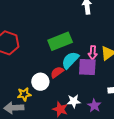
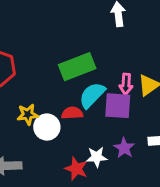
red semicircle: (57, 72) -> (72, 113), turned 32
yellow star: (24, 94) -> (28, 115), moved
purple star: (94, 106) -> (124, 148), moved

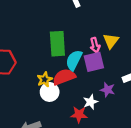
green rectangle: (77, 67) -> (57, 44), turned -55
red semicircle: (72, 113) -> (64, 77), size x1.5
yellow star: (28, 115) -> (45, 79), moved

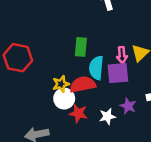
green rectangle: (57, 44) -> (81, 47), size x0.7
cyan semicircle: (74, 60) -> (96, 68), turned -30
red star: (79, 114) -> (78, 113), moved

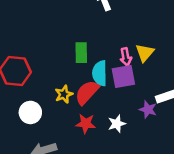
red semicircle: (83, 84) -> (87, 92), turned -30
white circle: (64, 99) -> (30, 112), moved
purple star: (128, 106) -> (148, 109), moved

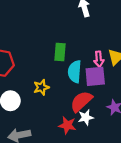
red semicircle: (87, 92) -> (81, 101), moved
red star: (86, 124) -> (67, 125), moved

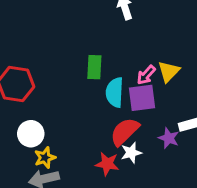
pink arrow: (99, 59) -> (146, 75), turned 49
yellow star: (41, 87) -> (45, 158), moved

